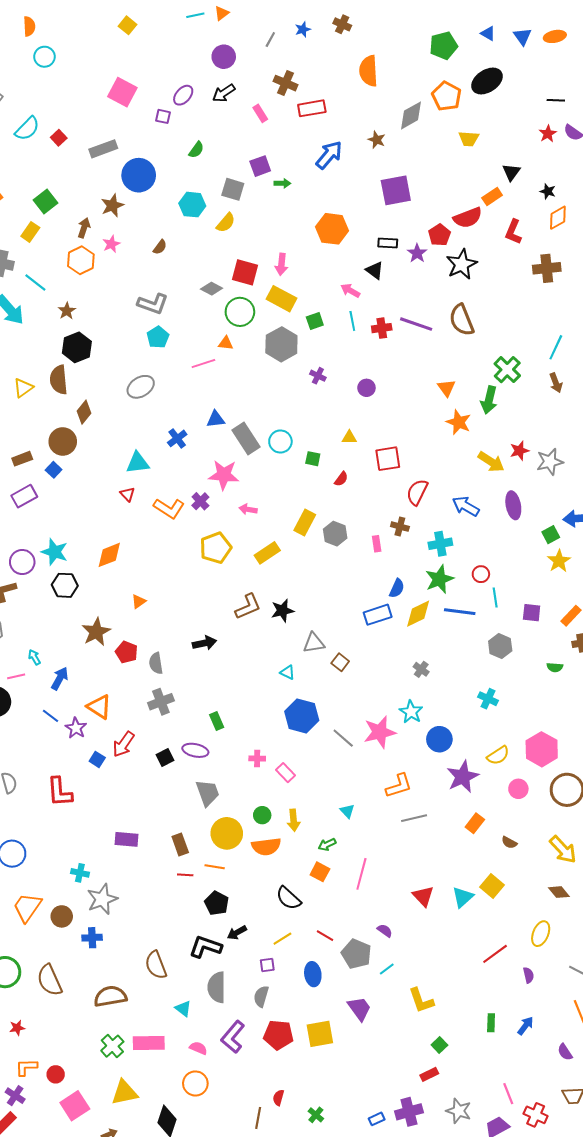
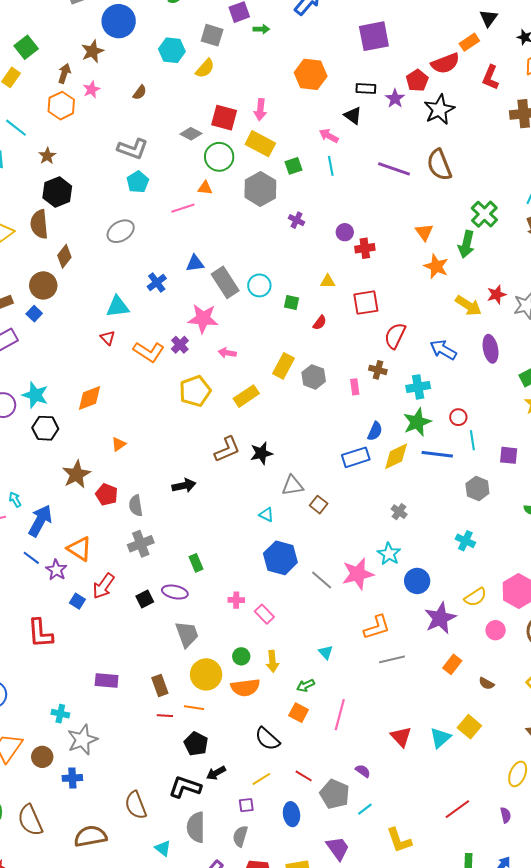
red cross: (382, 328) -> (365, 248), moved
blue arrow: (60, 678) -> (40, 521), size x1.4
red line: (495, 954) -> (457, 809), moved

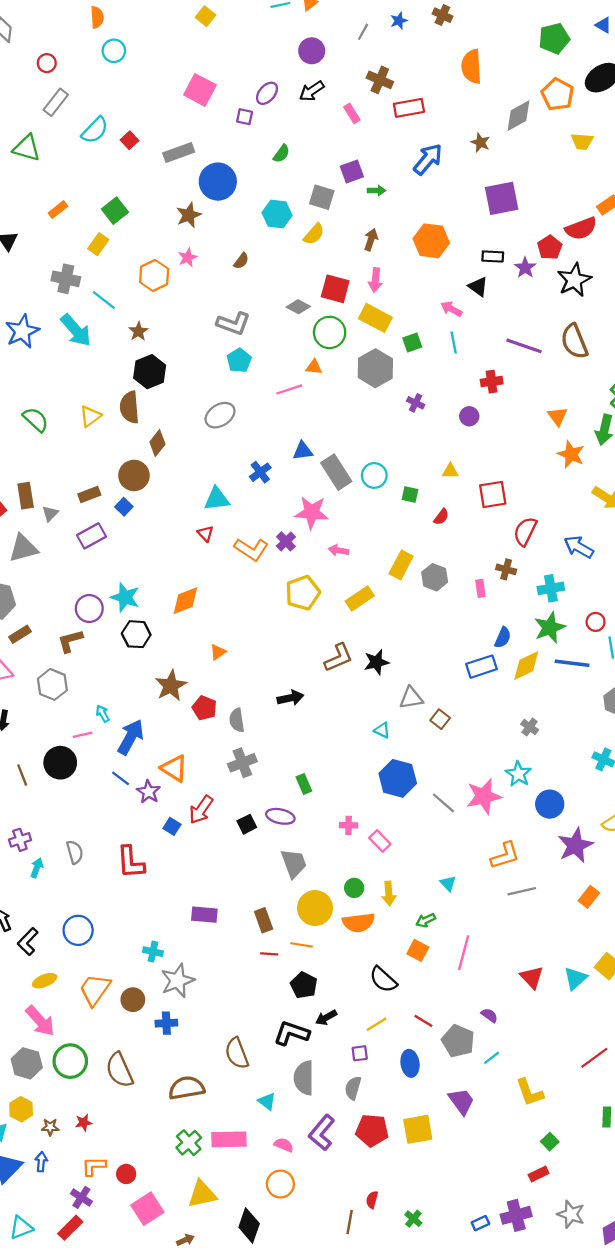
brown arrow: (64, 73) -> (371, 240), moved
red cross: (365, 248) -> (492, 382), moved

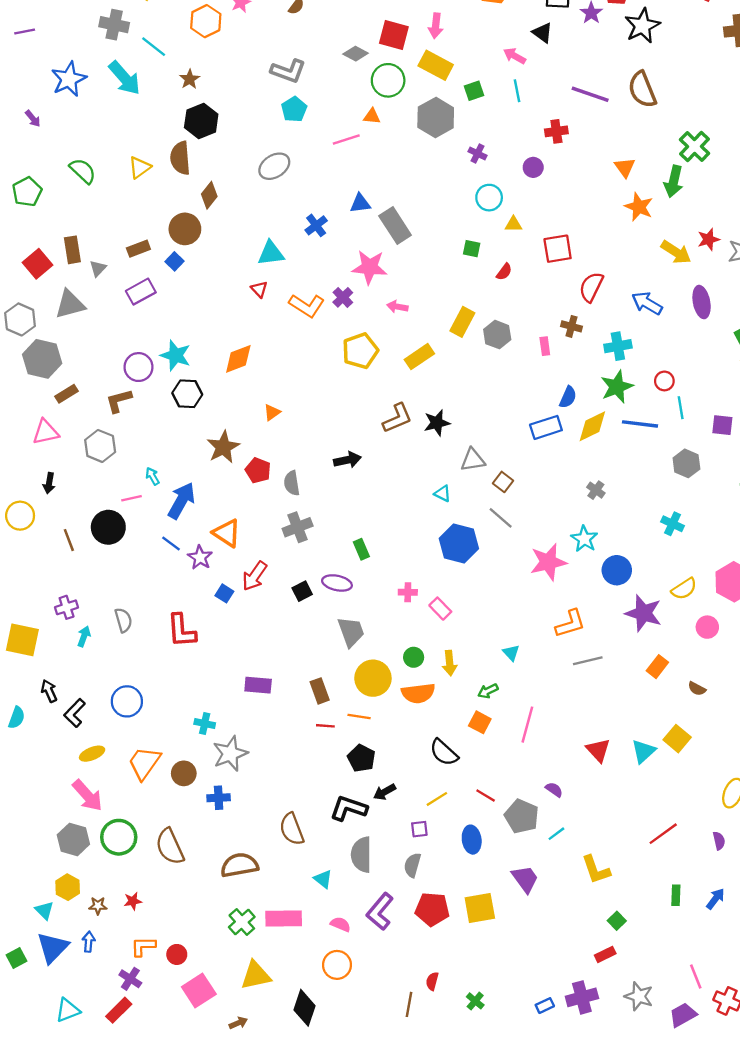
cyan circle: (374, 475) -> (489, 198), moved
gray line: (444, 803) -> (501, 518), moved
purple star: (575, 845) -> (643, 613), turned -30

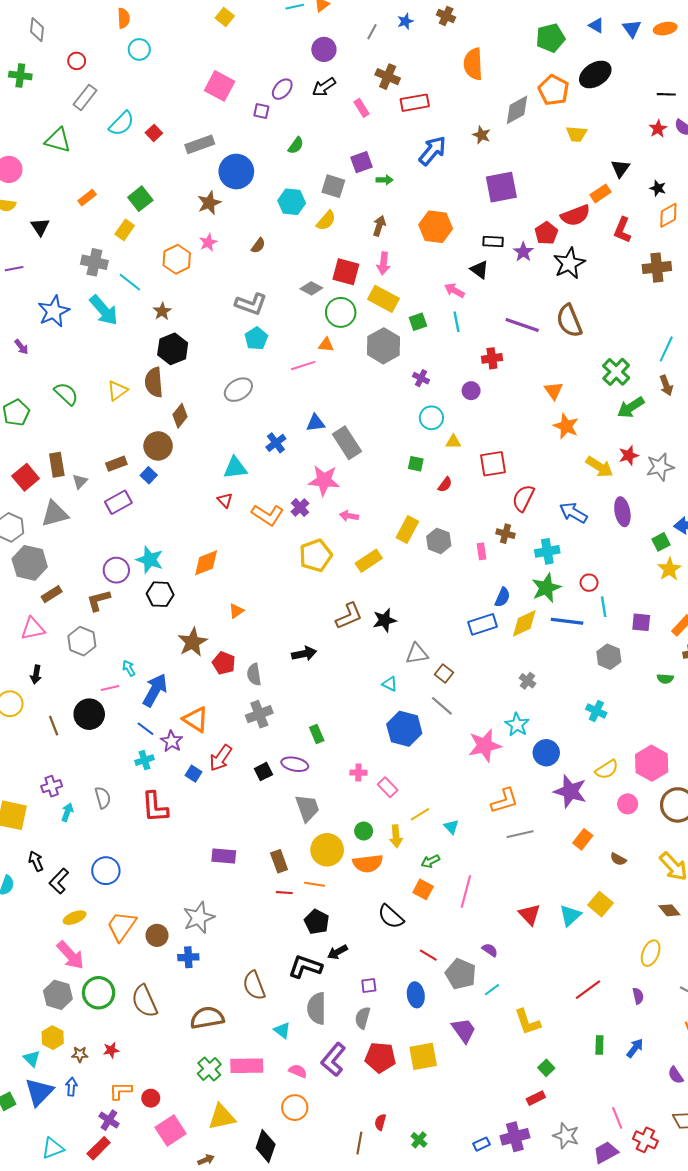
green arrow: (674, 181) -> (631, 407), moved, turned 44
cyan cross: (205, 723) -> (144, 760), moved, turned -30
yellow line: (437, 799) -> (420, 814), moved

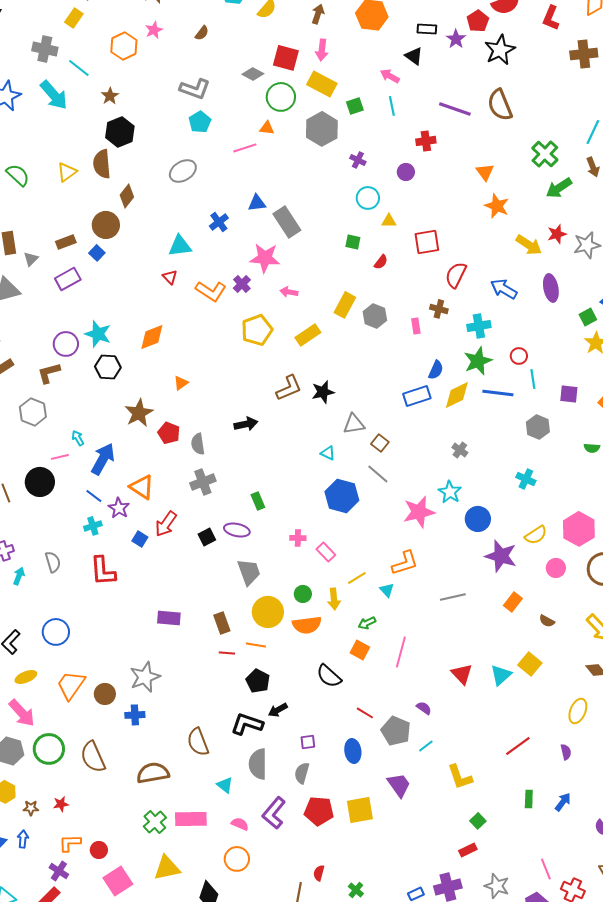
orange L-shape: (504, 801) -> (405, 563), moved

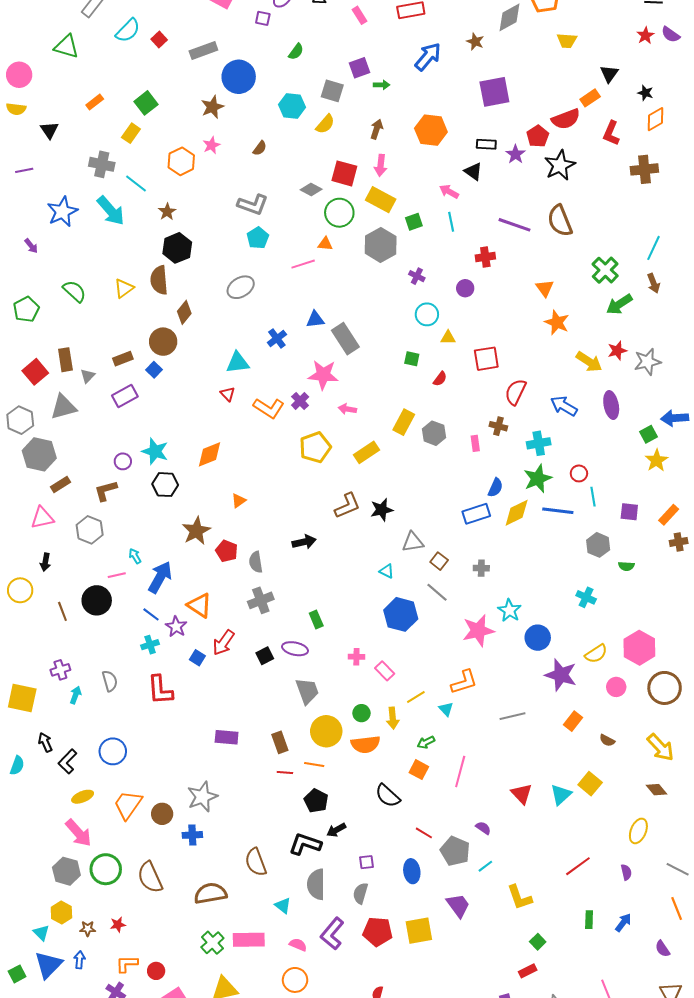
purple circle: (66, 344) -> (123, 461), size x0.7
green semicircle: (592, 448) -> (626, 566), moved
gray cross: (460, 450) -> (481, 568), moved, turned -35

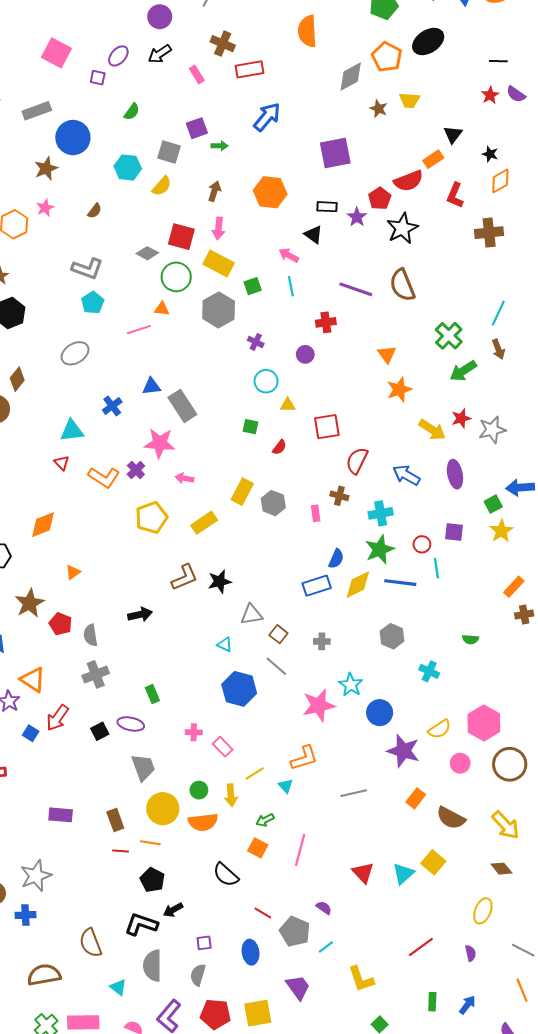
brown star: (475, 42) -> (379, 109), moved
orange star: (557, 322) -> (399, 389), turned 30
purple square: (629, 512) -> (454, 532), moved
gray hexagon: (598, 545) -> (392, 636), moved
brown semicircle: (607, 740) -> (451, 818), size x1.8

